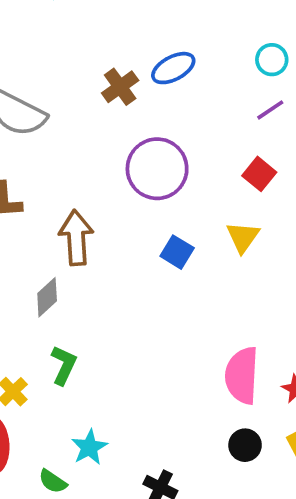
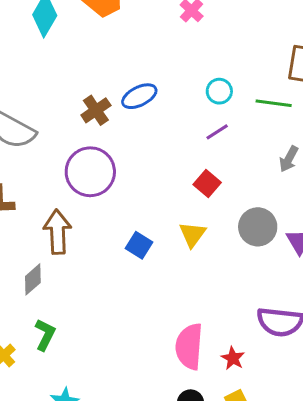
purple circle: (157, 169) -> (90, 172), moved

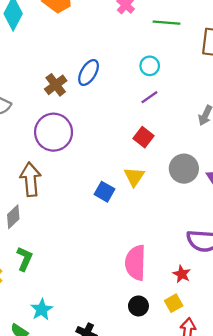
blue ellipse: (139, 96) -> (89, 72), turned -30
green line: (274, 103) -> (166, 23), moved
blue square: (139, 245) -> (104, 192), moved
red star: (233, 358) -> (182, 274), moved

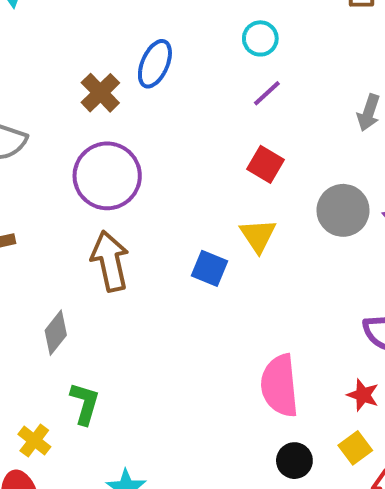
brown arrow: (31, 179) -> (110, 261), moved

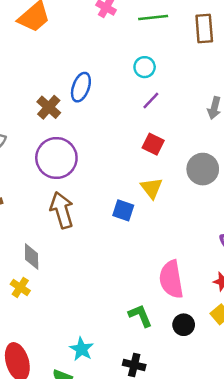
gray diamond: (56, 333) -> (32, 256), turned -35
green L-shape: (85, 404) -> (140, 316), moved, turned -35
yellow cross: (34, 441) -> (20, 287), moved

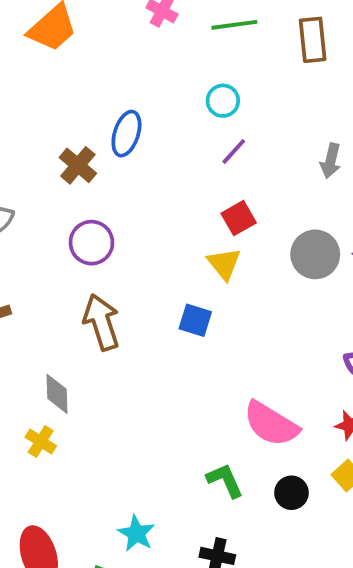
red square: (153, 144) -> (239, 218), turned 35
purple circle: (56, 158) -> (91, 243), size x0.7
yellow triangle: (152, 188) -> (224, 264), moved
pink semicircle: (171, 279) -> (271, 424), turned -48

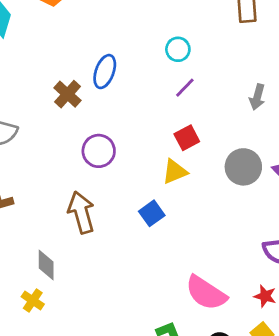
purple circle: (91, 243) -> (99, 151), moved
yellow triangle: (224, 264) -> (175, 172), turned 44
blue square: (195, 320) -> (152, 213), turned 35

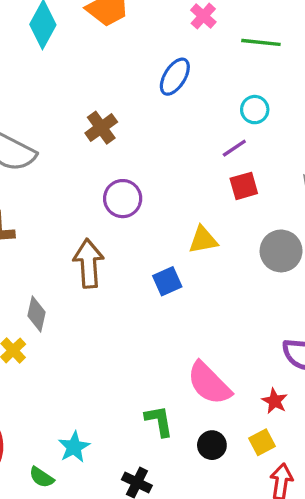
cyan circle: (178, 49) -> (255, 110), moved
blue ellipse: (105, 72) -> (175, 77), moved
red square: (187, 138) -> (244, 186), moved

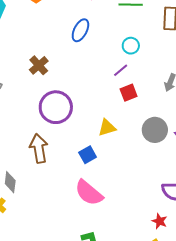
purple circle: (123, 199) -> (56, 107), size x1.4
pink semicircle: (209, 383) -> (89, 193), moved

